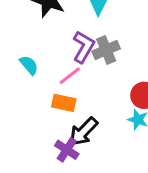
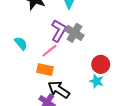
gray cross: (106, 50) -> (74, 33), turned -36
black arrow: (83, 132) -> (59, 90), turned 80

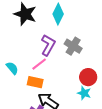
gray cross: (74, 33) -> (73, 46), moved
cyan semicircle: (21, 43) -> (12, 68), moved

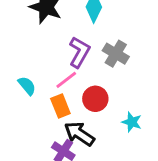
red circle: (88, 77) -> (95, 99), moved
orange rectangle: (35, 82) -> (60, 106), turned 56

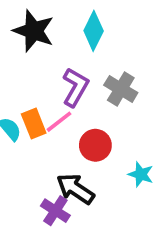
orange rectangle: (60, 106) -> (34, 123), moved

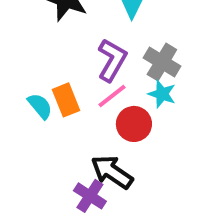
pink line: (59, 122) -> (112, 96), moved
cyan star: (141, 174) -> (162, 94), moved

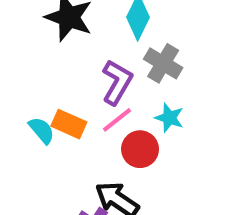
gray cross: (162, 62) -> (163, 63), moved
orange rectangle: (66, 100) -> (69, 124), turned -44

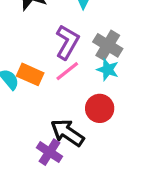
gray cross: (163, 63) -> (108, 45), moved
red circle: (140, 149) -> (100, 108), moved

